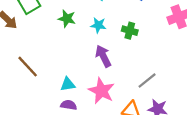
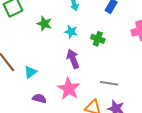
gray line: (147, 81) -> (109, 83), turned 42
cyan triangle: (68, 84) -> (30, 72), moved, turned -32

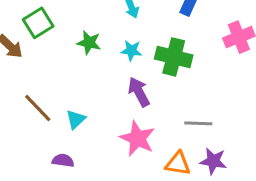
green cross: (98, 39) -> (174, 57), size x1.6
purple semicircle: (39, 98) -> (63, 161), moved

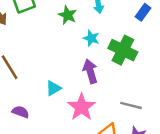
green star: (89, 43) -> (67, 15), moved
cyan triangle: (76, 119) -> (53, 88), moved

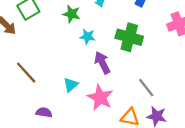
cyan star: (91, 38) -> (87, 37), moved
gray line: (131, 105) -> (146, 88), turned 48

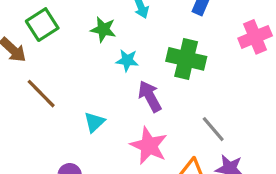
brown line: (26, 73) -> (41, 94), moved
cyan triangle: (71, 85) -> (94, 122), moved

